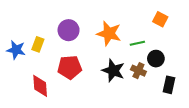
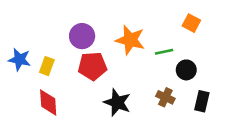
yellow rectangle: (38, 44) -> (47, 66), moved
red pentagon: (70, 67) -> (92, 66), moved
black star: (113, 71) -> (117, 102), moved
brown cross: (138, 71) -> (165, 97), moved

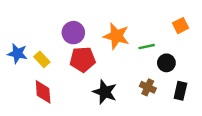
orange square: (191, 23) -> (180, 26), moved, turned 35
yellow rectangle: (47, 66) -> (42, 59), turned -63

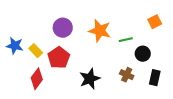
red pentagon: (83, 59) -> (59, 58), moved, turned -30
red diamond: (43, 92) -> (37, 79), turned 40
black star: (105, 92) -> (90, 79), turned 30

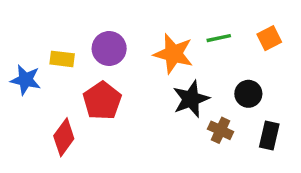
green line: (126, 40) -> (219, 38), moved
yellow rectangle: (36, 51) -> (62, 59), moved, turned -40
black star: (90, 79) -> (191, 99), moved

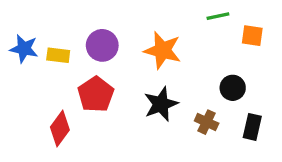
green line: (219, 38) -> (218, 16), moved
orange square: (269, 38) -> (252, 36), turned 35
blue star: (26, 80) -> (24, 49), moved
black star: (191, 99) -> (161, 104), moved

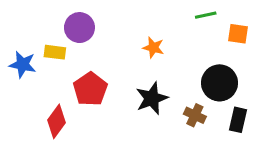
purple circle: (102, 45) -> (79, 28), moved
blue star: (24, 49) -> (23, 64), moved
orange star: (163, 50) -> (153, 48), size x0.6
black circle: (233, 88) -> (220, 83), size x1.5

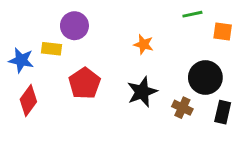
red diamond: (56, 121) -> (28, 101), moved

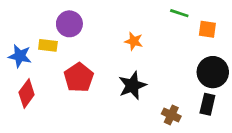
green line: (192, 14) -> (179, 13), turned 30
black circle: (205, 77) -> (213, 72), moved
brown cross: (182, 108) -> (171, 115), moved

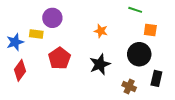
orange square: (207, 29) -> (150, 30), moved
blue star: (20, 56) -> (15, 42), turned -30
black circle: (213, 72) -> (139, 54), moved

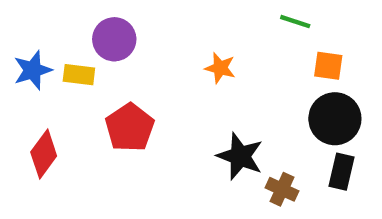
blue star: (15, 42) -> (33, 70), moved
black circle: (139, 54) -> (335, 119), moved
black star: (100, 64) -> (240, 156), moved, turned -30

